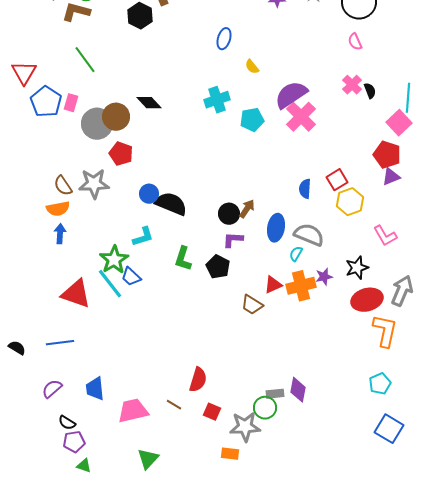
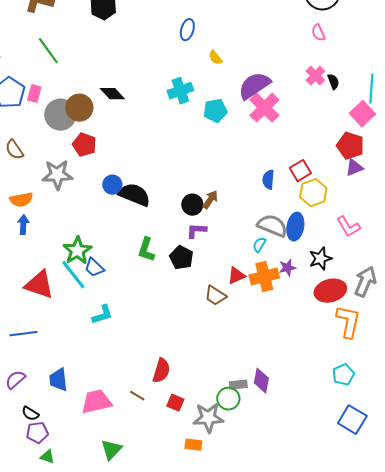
brown semicircle: (63, 186) -> (14, 150), moved
blue ellipse: (276, 228) -> (295, 227), moved
cyan L-shape: (143, 237) -> (102, 315), moved

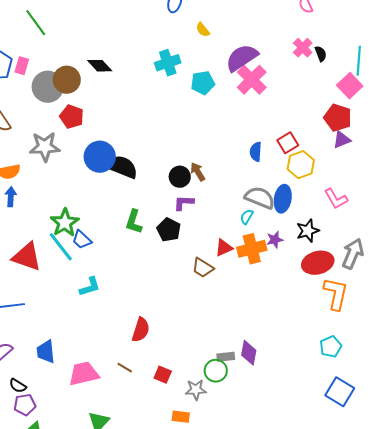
blue circle: (112, 185) -> (100, 157), size x1.6
brown arrow: (210, 200) -> (198, 172), turned -66
red semicircle: (161, 371) -> (141, 330), moved
gray star: (208, 418) -> (196, 390), size x0.7

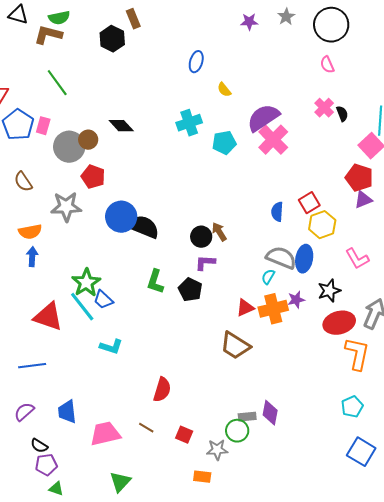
brown circle: (67, 80) -> (88, 140), size x0.7
brown trapezoid: (203, 268) -> (235, 346), moved, size x1.4
cyan L-shape: (90, 287) -> (111, 347), turned 35

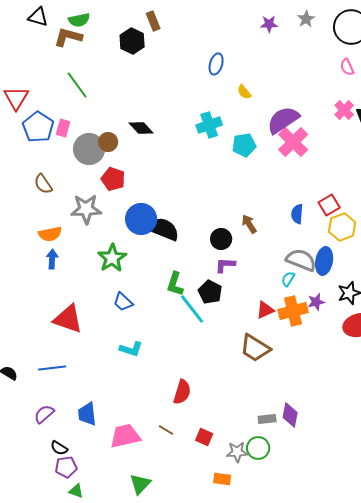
brown arrow: (219, 232) -> (249, 224), moved
green star: (86, 283) -> (112, 258), moved
cyan line: (82, 307) -> (192, 309), moved
green circle: (237, 431) -> (258, 448), moved

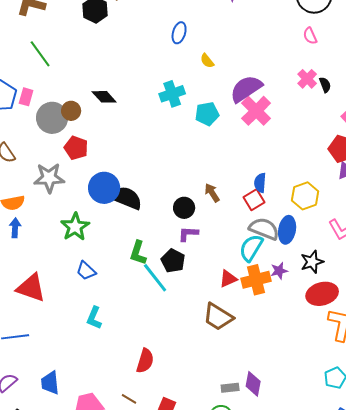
red square: (329, 205) -> (254, 200), moved
cyan semicircle: (288, 279) -> (251, 248), size x1.8
cyan L-shape: (131, 349) -> (94, 318), turned 95

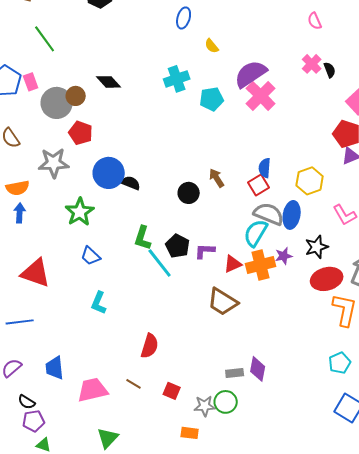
pink rectangle: (26, 97) -> (31, 82), turned -36
black semicircle: (126, 198) -> (131, 183), size x0.6
purple L-shape: (188, 234) -> (205, 251), moved

